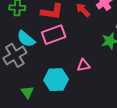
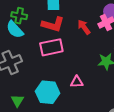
cyan semicircle: (26, 39) -> (15, 30), moved

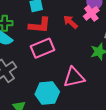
pink triangle: (77, 82) -> (74, 77), size x1.6

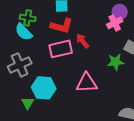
red arrow: (70, 22) -> (83, 41), moved
cyan hexagon: (47, 93) -> (44, 88), moved

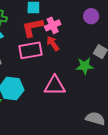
pink cross: (115, 23) -> (53, 25), moved
red L-shape: (62, 26) -> (33, 27), turned 150

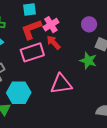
purple circle: (91, 16) -> (89, 24), moved
green star: (85, 66) -> (88, 61), turned 30

